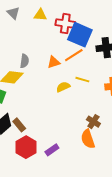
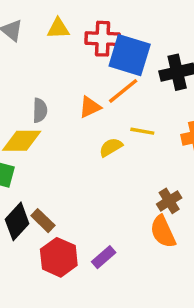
brown cross: (93, 122) -> (169, 201), turned 32

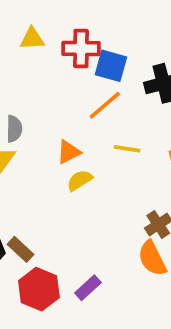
blue square: (130, 55) -> (111, 66), size x0.7
orange triangle: (90, 107) -> (69, 152), moved
yellow semicircle: (111, 147) -> (80, 180), moved

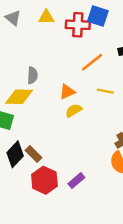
blue square: (111, 66) -> (98, 16), moved

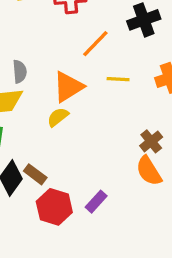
orange triangle: (67, 92) -> (68, 87), size x1.5
yellow semicircle: (74, 110) -> (58, 117), moved

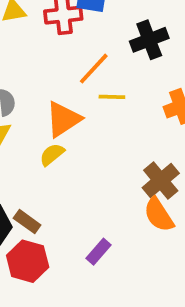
yellow line: (118, 79) -> (112, 97), moved
brown cross: (151, 141) -> (161, 180), size x1.4
red hexagon: (54, 207) -> (28, 261), moved

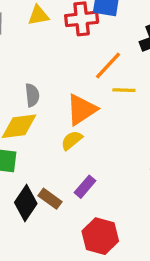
purple rectangle: (98, 252) -> (85, 187), moved
red hexagon: (28, 261) -> (100, 236), moved

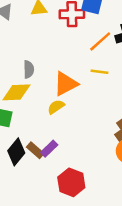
orange line: (108, 65) -> (100, 41), moved
purple rectangle: (85, 187) -> (49, 149), moved

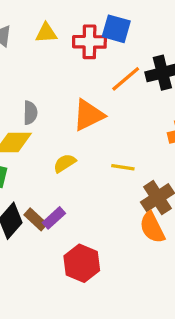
yellow line: (100, 72) -> (123, 167), moved
orange triangle: (66, 84) -> (89, 115), moved

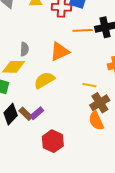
orange line: (126, 79) -> (83, 30), turned 36
yellow semicircle: (65, 163) -> (44, 80), size x1.5
yellow line: (123, 167) -> (89, 85), moved

